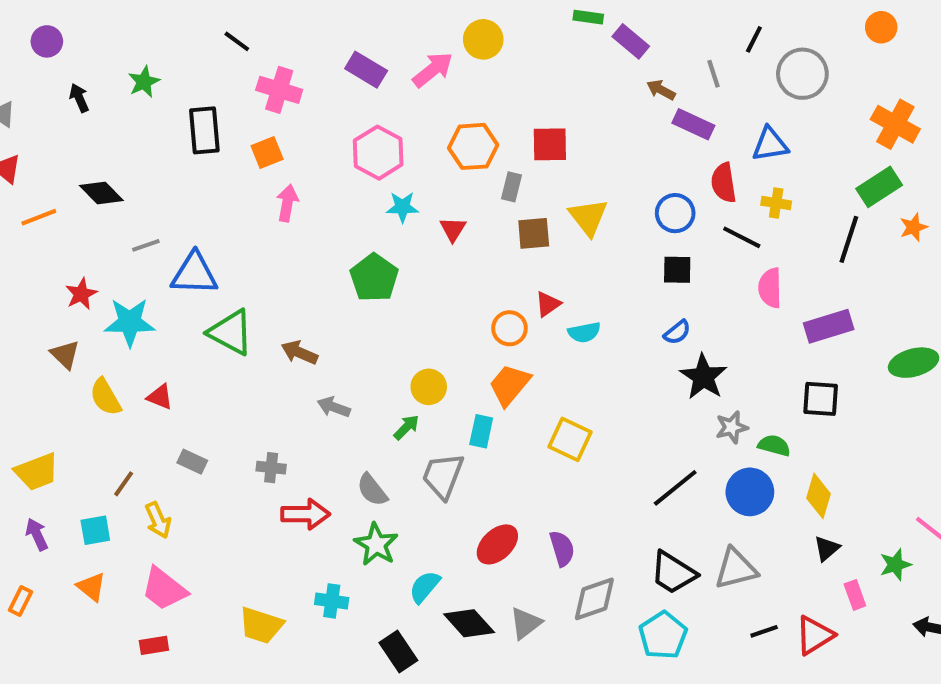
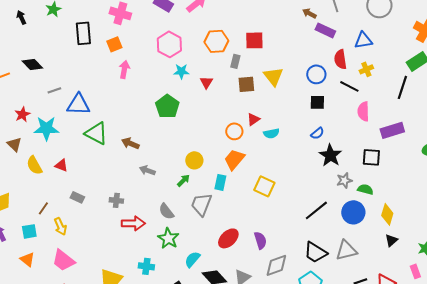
yellow cross: (776, 203) -> (366, 69), turned -32
black square: (821, 399) -> (371, 157), moved
pink rectangle: (855, 595) -> (415, 271), moved

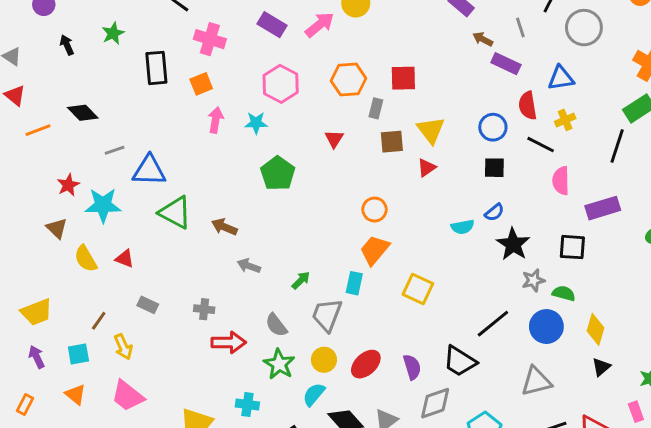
cyan star: (181, 71) -> (256, 123), moved
red triangle: (253, 119) -> (426, 168), moved
cyan semicircle: (271, 133) -> (463, 227), moved
yellow circle: (194, 160) -> (324, 360), moved
black trapezoid: (315, 252) -> (460, 361), moved

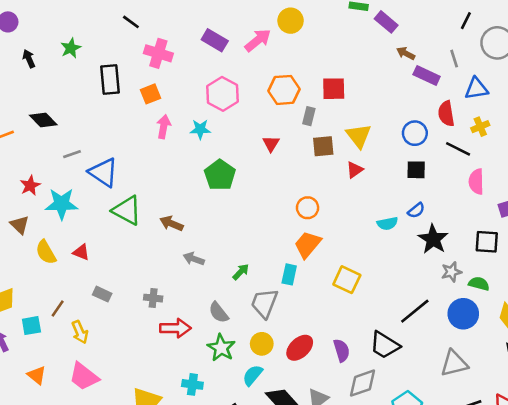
gray line: (520, 28) -> (454, 59), moved
blue triangle: (149, 171) -> (103, 172), turned 32
cyan square: (78, 354) -> (31, 326), moved

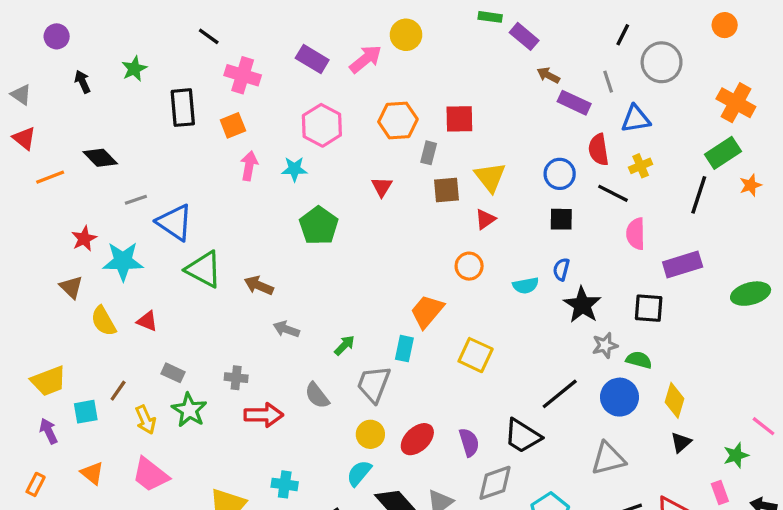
orange circle: (308, 208) -> (469, 266), moved
blue semicircle: (416, 210) -> (561, 269), turned 144
green star: (221, 348) -> (189, 410), moved

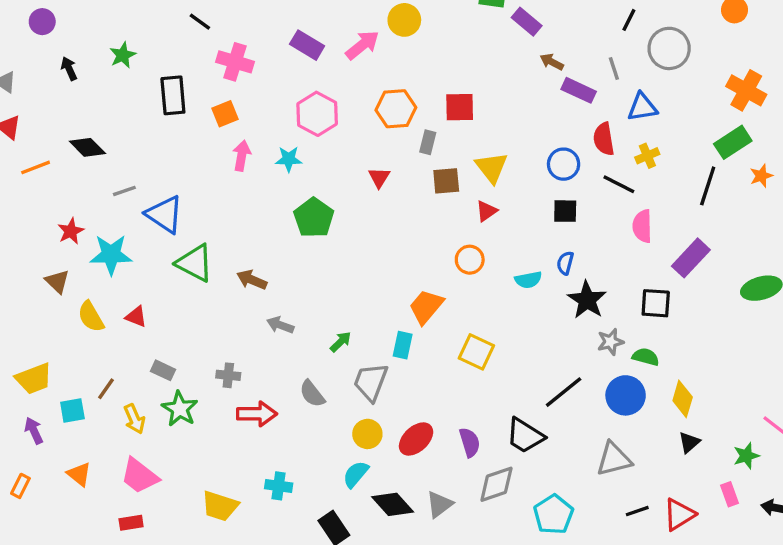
purple rectangle: (683, 264) -> (691, 258), turned -30

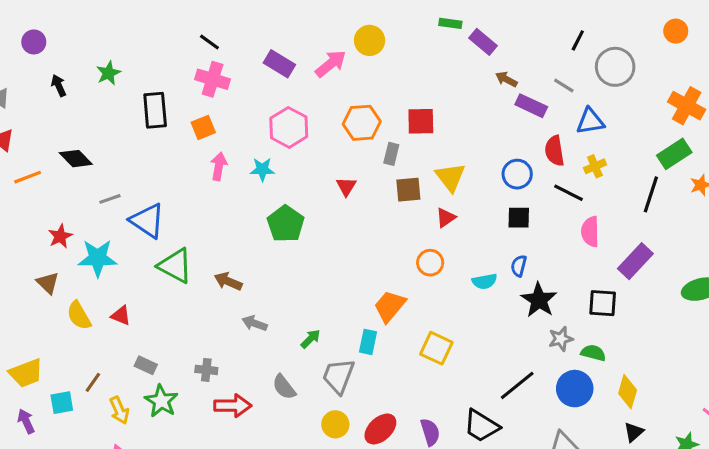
black line: (200, 22) -> (209, 42), moved
gray line: (614, 69) -> (564, 85), turned -40

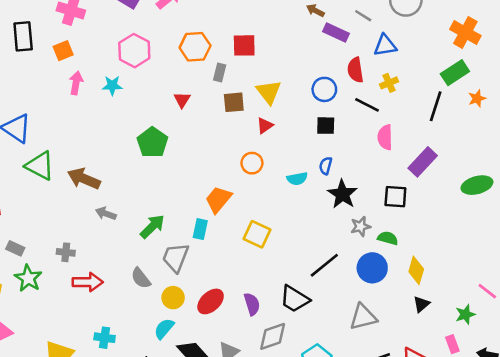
green pentagon: (286, 224) -> (152, 142), moved
brown arrow: (228, 281) -> (84, 179), size x1.4
green arrow: (310, 339) -> (152, 226), size x1.5
gray semicircle: (284, 387) -> (141, 278), moved

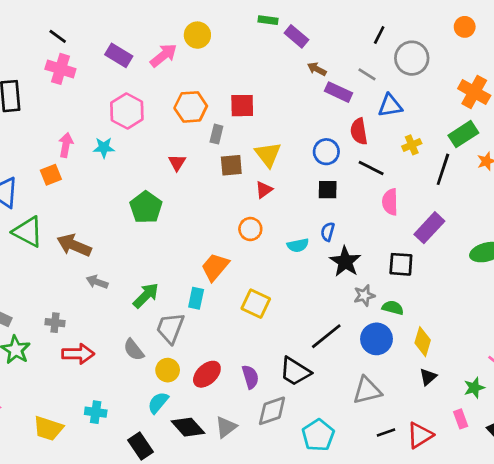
orange square: (63, 51) -> (51, 175), moved
yellow cross: (389, 83) -> (412, 145), moved

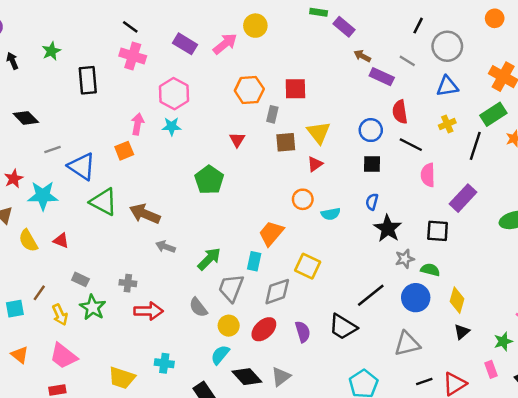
blue triangle: (390, 106) -> (447, 86), moved
pink hexagon: (127, 111) -> (174, 94), moved
cyan semicircle: (298, 245) -> (331, 214), moved
gray diamond: (272, 411) -> (277, 292), moved

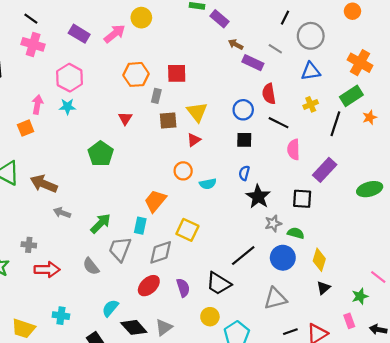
yellow circle: (229, 326) -> (210, 317), moved

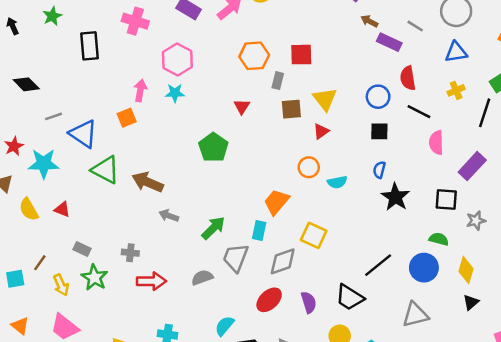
gray star: (273, 223) -> (476, 221), moved
gray semicircle: (91, 266) -> (202, 278), turned 108

